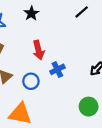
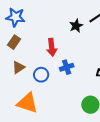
black star: (31, 13) -> (76, 26), moved

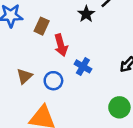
brown rectangle: (14, 42) -> (42, 26), moved
blue cross: (67, 67) -> (83, 66), turned -32

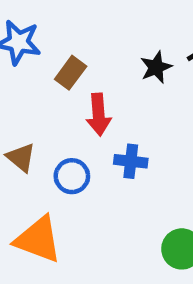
blue cross: (83, 66) -> (131, 161), turned -35
brown triangle: (24, 76) -> (21, 157), turned -49

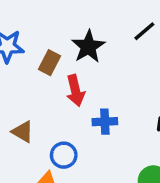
black star: (156, 67) -> (88, 47), moved, size x1.4
blue circle: (72, 176) -> (64, 155), moved

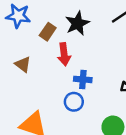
brown triangle: (23, 132) -> (23, 64), moved
blue circle: (64, 155) -> (74, 102), moved

